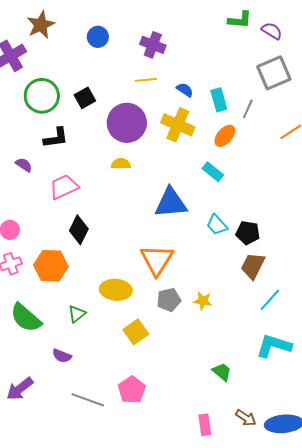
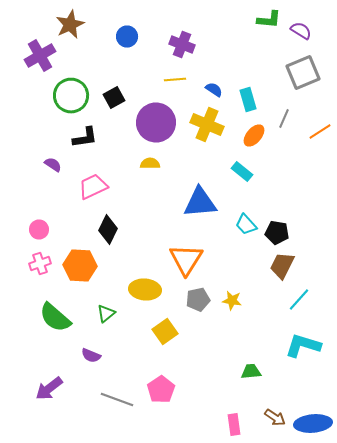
gray line: (248, 109) -> (284, 118), moved
green trapezoid: (222, 372) -> (251, 372), turned -45

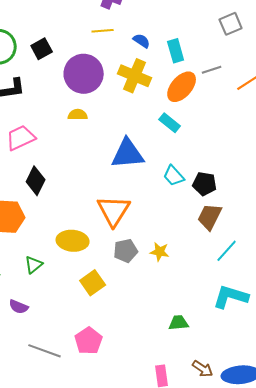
gray square: (303, 72) -> (231, 24), size x0.7
gray line: (284, 118) -> (212, 70), turned 48
orange ellipse: (254, 136) -> (182, 87), size x1.4

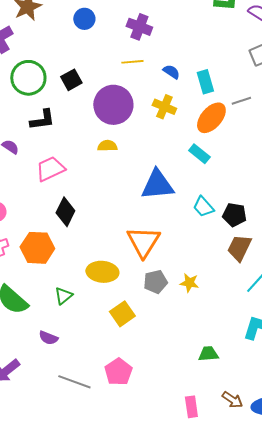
yellow cross: (135, 76) -> (164, 107), size x0.7

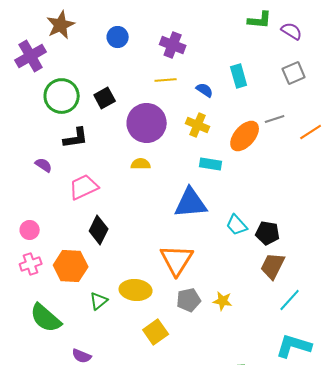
cyan rectangle: (205, 82) -> (239, 76), moved
cyan rectangle: (199, 154) -> (211, 164), moved, turned -30
green triangle: (63, 296) -> (99, 301), moved

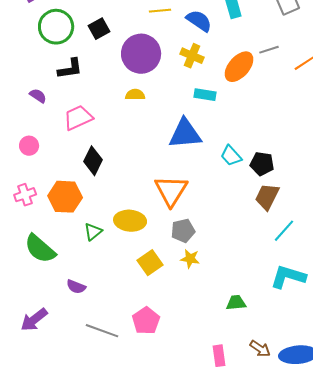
blue semicircle: (205, 90) -> (199, 21), size x1.5
pink circle: (30, 230) -> (29, 146), moved
yellow star: (223, 301) -> (190, 259), moved

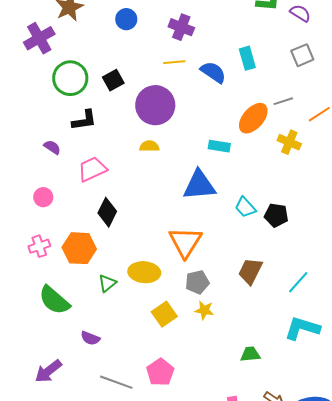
yellow cross: (192, 56) -> (289, 142), moved
brown trapezoid: (267, 197) -> (250, 271), moved

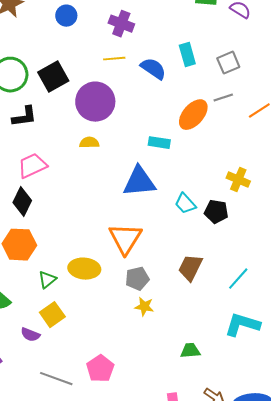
gray square: (302, 55) -> (228, 63), moved
black square: (113, 80) -> (53, 77), size x1.4
yellow cross: (289, 142) -> (238, 180), moved
black diamond: (107, 212) -> (22, 202), moved
yellow square: (164, 314) -> (52, 315), moved

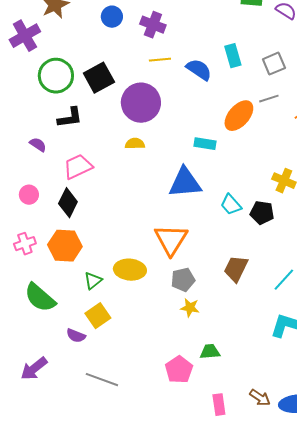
purple cross: (121, 24) -> (153, 25), moved
green trapezoid: (190, 351) -> (210, 352), moved
pink pentagon: (100, 369) -> (179, 370), moved

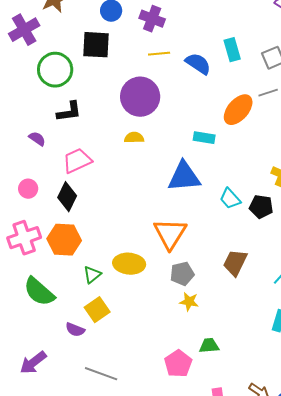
black square: (99, 78) -> (96, 45), moved, turned 32
pink cross: (25, 244) -> (24, 238), size x1.5

